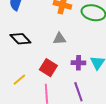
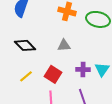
yellow line: (19, 80) -> (26, 76), moved

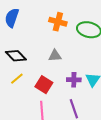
yellow line: (26, 76) -> (17, 79), moved

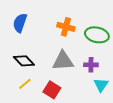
gray triangle: (55, 56) -> (63, 61), size x1.6
purple cross: (74, 80) -> (91, 65), moved

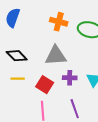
purple cross: (91, 65) -> (70, 78), moved
yellow line: (25, 84) -> (18, 79), turned 40

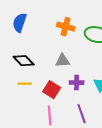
gray triangle: (56, 56) -> (63, 61), size x0.7

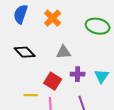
orange cross: (66, 27) -> (53, 18), moved, turned 30
yellow line: (25, 84) -> (31, 95), moved

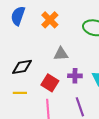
black diamond: (25, 52) -> (22, 67), moved, turned -55
yellow line: (31, 95) -> (20, 93), moved

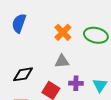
orange cross: (50, 20) -> (63, 32), moved

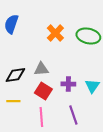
gray triangle: (62, 61) -> (41, 69), moved

